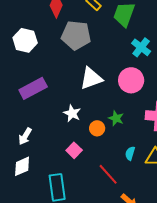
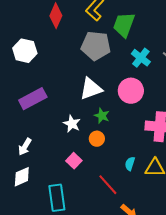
gray pentagon: (76, 35) -> (96, 46), moved
green star: (116, 118) -> (102, 116), moved

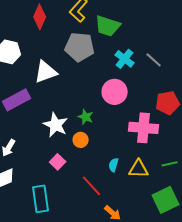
green trapezoid: (124, 25) -> (108, 26), turned -92
white triangle: (91, 89) -> (46, 72), moved
white star: (72, 124) -> (56, 125), size x1.4

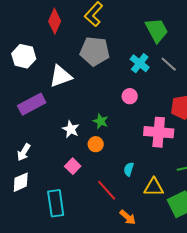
green trapezoid: (108, 26) -> (157, 30), moved, turned -136
pink circle: (115, 92) -> (130, 96), size x0.6
white star: (56, 125) -> (71, 129), size x0.7
yellow triangle: (139, 169) -> (154, 187), moved

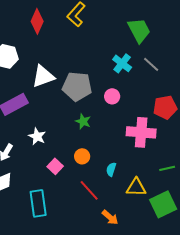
gray pentagon: (95, 51) -> (77, 86), moved
white star: (71, 129) -> (37, 136), moved
orange circle: (96, 144) -> (82, 156), moved

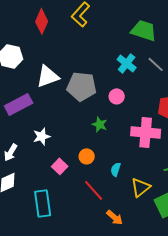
green trapezoid: (139, 30) -> (144, 30), turned -44
green star: (83, 121) -> (100, 124), moved
white star: (37, 136) -> (42, 136), turned 30
yellow triangle: (136, 187) -> (141, 187), turned -40

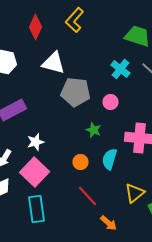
white triangle: (48, 76) -> (54, 63), moved, turned 35
pink square: (60, 166) -> (34, 172), moved, size x1.8
cyan semicircle: (116, 169) -> (110, 159), moved, size x1.5

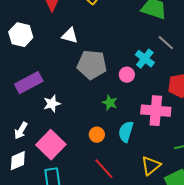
white triangle: (54, 63) -> (70, 36), size x0.7
cyan cross: (120, 69) -> (145, 59), moved
white star: (36, 142) -> (52, 104), moved

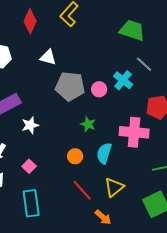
pink circle: (127, 75) -> (99, 89), moved
pink square: (51, 145) -> (29, 166), size x0.5
yellow triangle: (151, 166) -> (114, 187), moved

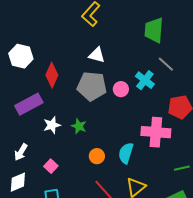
red diamond: (30, 21) -> (52, 75), moved
green trapezoid: (132, 30) -> (154, 30), turned -104
white triangle: (48, 57) -> (97, 55), moved
green star: (88, 124) -> (79, 126), moved

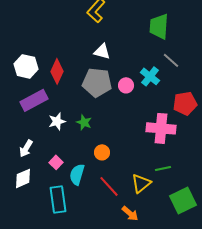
white hexagon: (21, 56) -> (26, 66), moved
cyan semicircle: (126, 153) -> (77, 174), moved
green line: (182, 168) -> (163, 168), moved

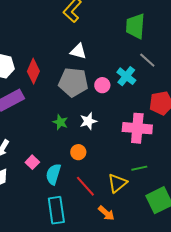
white star: (57, 121) -> (88, 121), moved
cyan rectangle: (58, 199) -> (56, 210), moved

